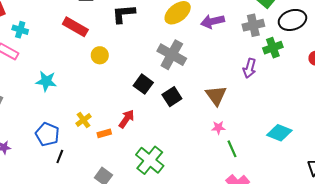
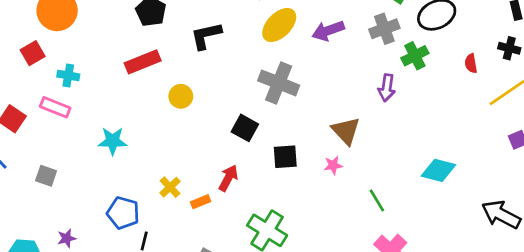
red rectangle: (75, 27) -> (143, 62), turned -45
black square: (172, 97) -> (285, 157), moved, turned 36
pink star: (218, 128) -> (333, 165), moved

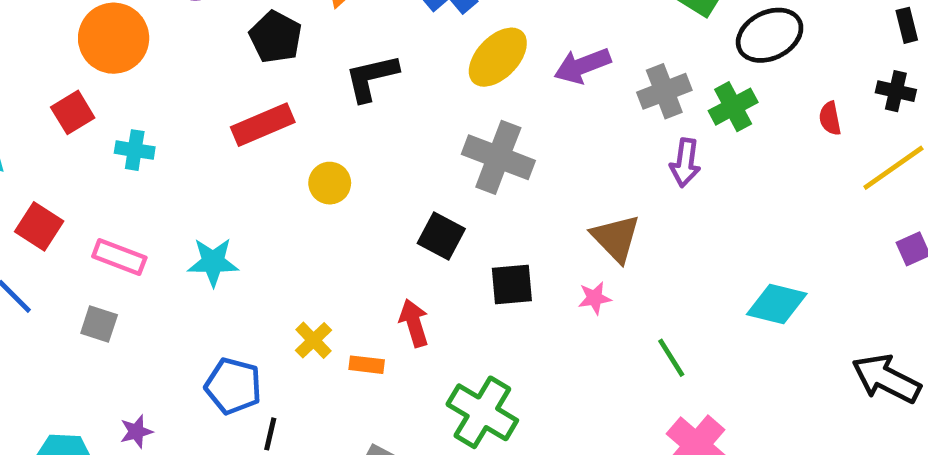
gray cross: (384, 29) -> (664, 91), moved
pink rectangle: (55, 107) -> (119, 257), moved
red arrow: (228, 178) -> (414, 323), turned -44
orange rectangle: (201, 202) -> (367, 365), turned 30

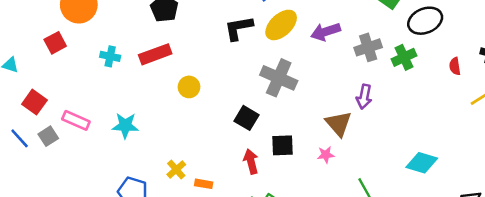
black L-shape: (371, 78) -> (239, 28), moved
cyan cross: (135, 150) -> (110, 56), moved
purple arrow: (685, 163) -> (364, 97), moved
red arrow: (414, 323) -> (251, 161), moved
gray square: (99, 324) -> (48, 136), moved, turned 36

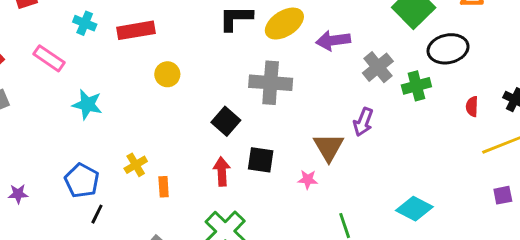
gray cross: (368, 47) -> (378, 67), turned -32
gray cross: (279, 78) -> (271, 83), turned -30
pink rectangle: (76, 120) -> (49, 58), moved
orange rectangle: (204, 184) -> (164, 187), turned 66

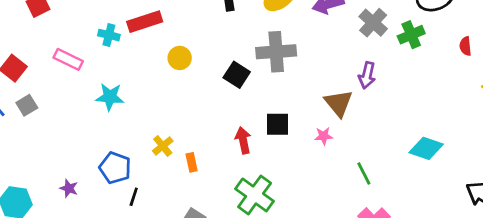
cyan cross: (85, 23) -> (109, 35), moved
black square: (226, 121) -> (237, 75), moved
purple star: (18, 194) -> (69, 188), moved, turned 30

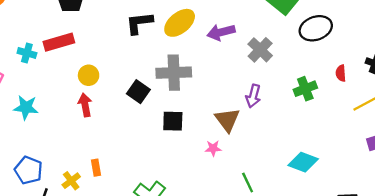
green cross: (411, 35) -> (305, 89), moved
black square: (277, 124) -> (173, 121), moved
red arrow: (243, 140) -> (85, 105), moved
yellow cross: (163, 146) -> (71, 181), moved

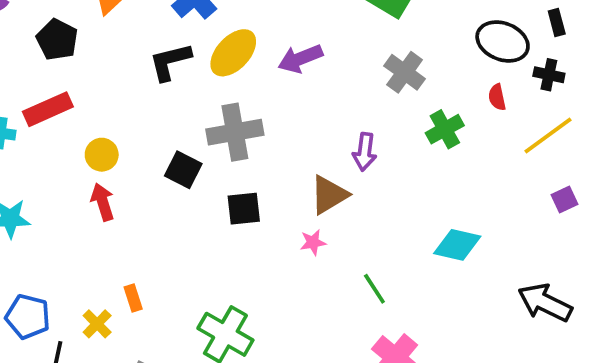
black ellipse: (316, 28) -> (503, 41), moved, turned 48
gray cross: (260, 50) -> (405, 72), moved
brown triangle: (227, 120) -> (329, 195), turned 44

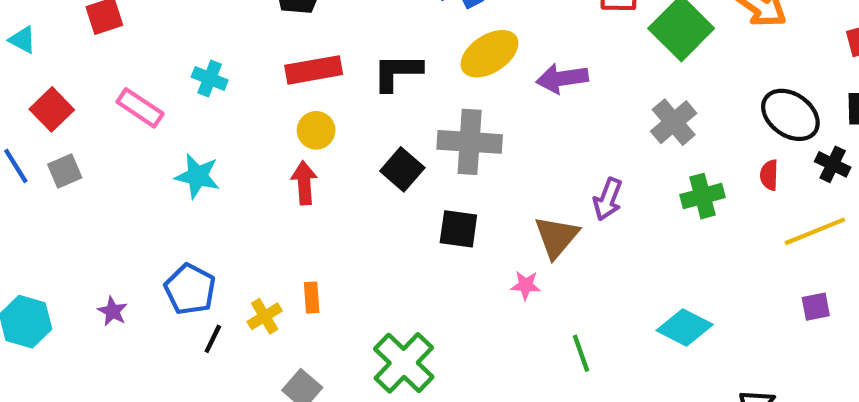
black L-shape: (170, 62) -> (397, 72), moved
red rectangle: (48, 109) -> (314, 70), moved
brown triangle: (329, 195) -> (556, 237), turned -33

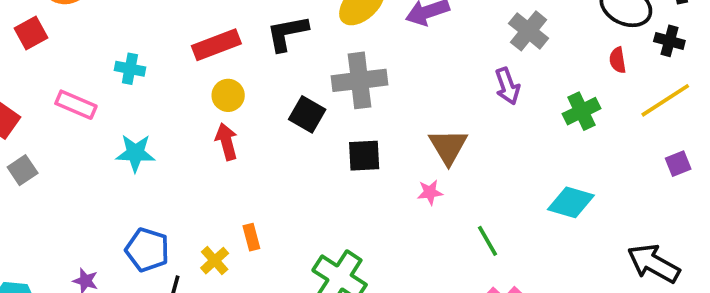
green cross: (703, 196) -> (581, 111), moved
purple arrow: (608, 199) -> (507, 86), moved, turned -30

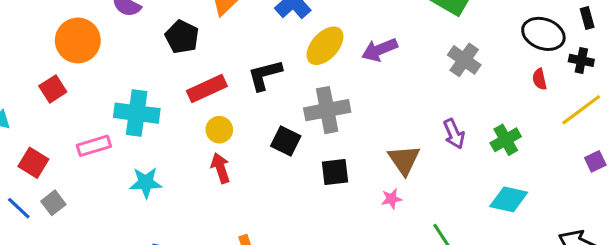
cyan cross: (130, 69) -> (137, 113), size x1.8
purple arrow: (507, 86) -> (454, 134), moved
pink rectangle: (76, 105) -> (94, 146), turned -36
green cross: (581, 111) -> (506, 140), moved

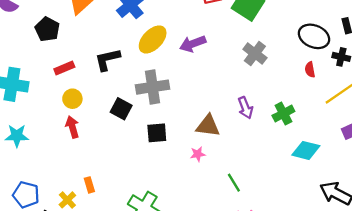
red rectangle: (207, 88) -> (64, 68), size x0.7
brown triangle: (404, 160) -> (208, 126), turned -50
cyan diamond: (509, 199) -> (306, 150), moved

